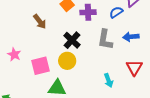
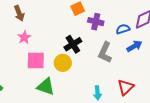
brown arrow: (40, 22) -> (19, 13), moved
blue arrow: (131, 37) -> (134, 46), moved, turned 140
pink star: (14, 54) -> (24, 37), moved

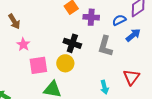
black cross: (73, 44) -> (72, 43), turned -30

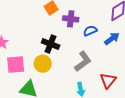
blue semicircle: (119, 20) -> (90, 31), moved
gray L-shape: (105, 46) -> (83, 61), moved, turned -145

